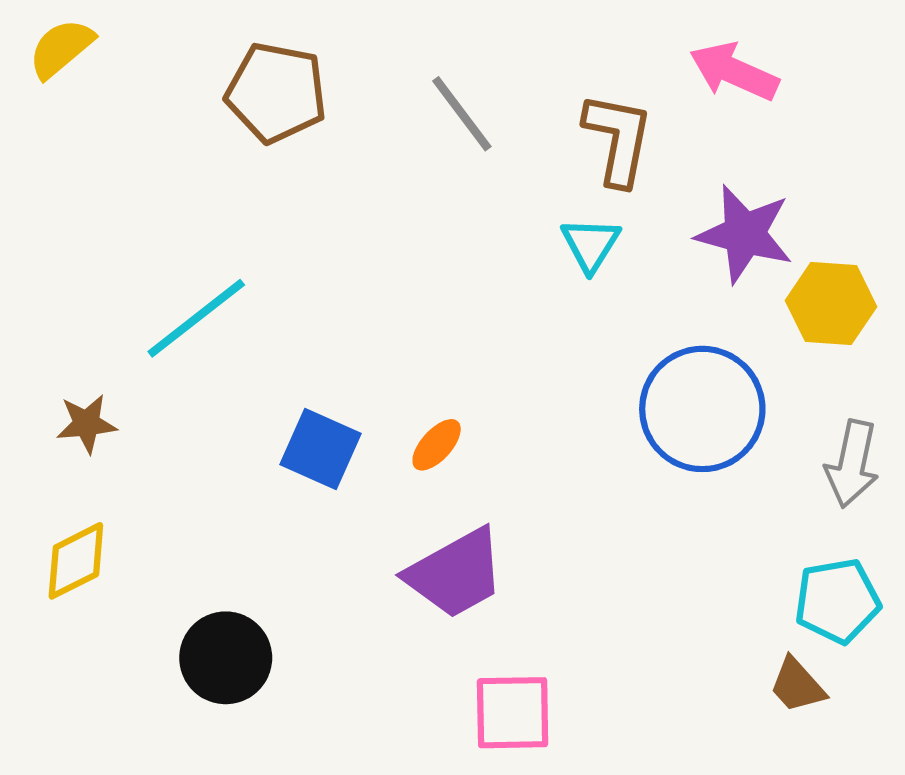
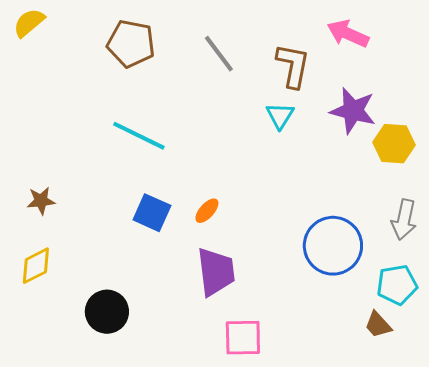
cyan line: (196, 318) -> (139, 136), moved, turned 64
blue circle: (702, 409) -> (333, 246), moved
purple trapezoid: (456, 573) -> (216, 272), turned -68

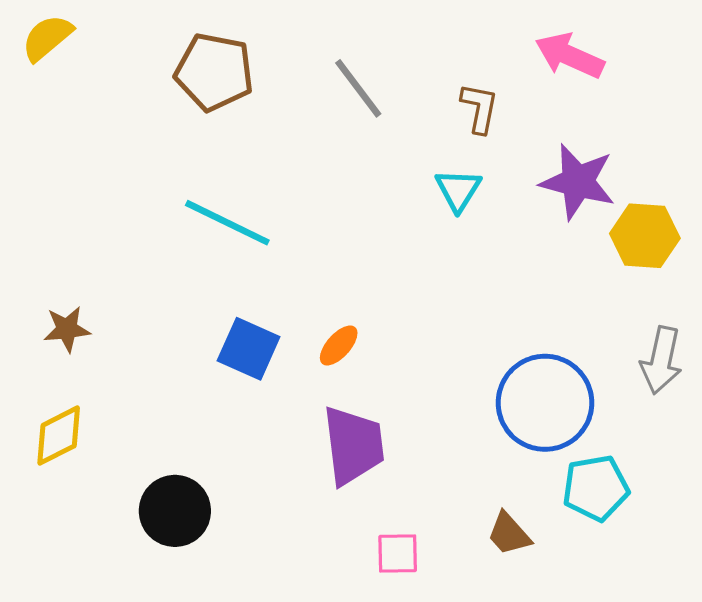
brown L-shape: (293, 66) -> (479, 108), size x0.7
cyan pentagon: (397, 285) -> (596, 488), moved
brown trapezoid: (378, 325) -> (509, 534), moved
pink square: (243, 338) -> (398, 553), size x0.7

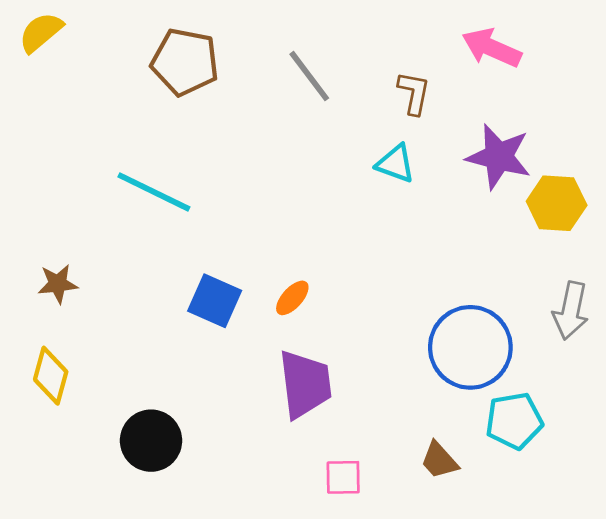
cyan triangle: (458, 190) -> (395, 164), turned -42
cyan line: (227, 223) -> (154, 192), moved
yellow diamond: (59, 436) -> (51, 376), turned -48

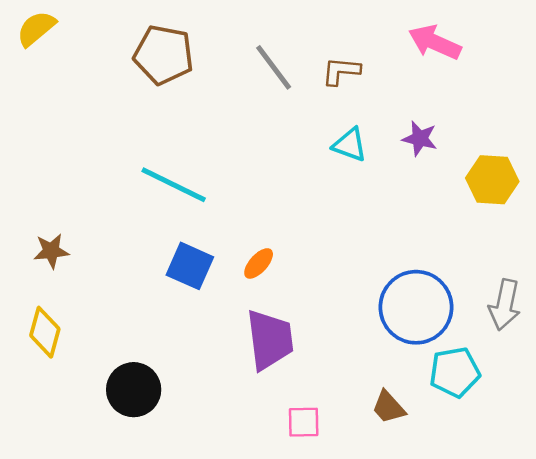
brown L-shape: (414, 93) -> (341, 71), moved, turned -96
purple star: (499, 157) -> (420, 139), moved, size x0.6
cyan line: (154, 192) -> (174, 185), moved
gray arrow: (571, 311) -> (505, 305), moved

